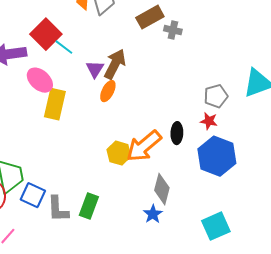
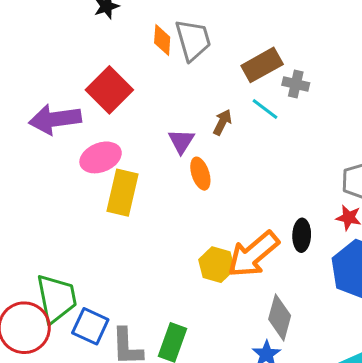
cyan line: (64, 47) -> (265, 109), moved
brown arrow: (115, 64) -> (222, 122), moved, size x0.6
pink ellipse: (40, 80) -> (101, 157), turned -64
orange ellipse: (108, 91) -> (200, 174), turned -45

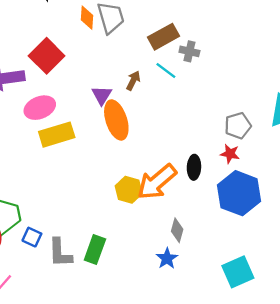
orange ellipse: (200, 174) -> (116, 120), size x1.6
yellow rectangle: (123, 193) -> (57, 135), turned 60
gray diamond: (280, 317) -> (177, 230), size x0.7
blue square: (90, 326) -> (32, 237), size x0.7

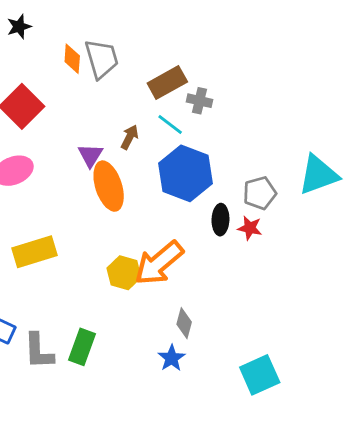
yellow rectangle: (57, 135) -> (34, 252), moved
black ellipse: (194, 167) -> (220, 220), moved
blue hexagon: (239, 193) -> (186, 173), moved

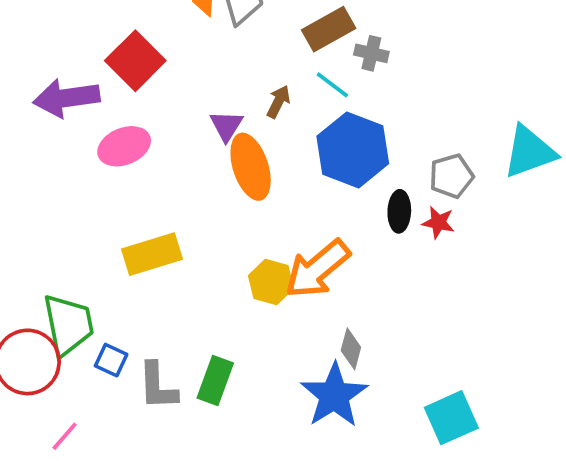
blue star: (172, 358) -> (334, 395), size x1.8

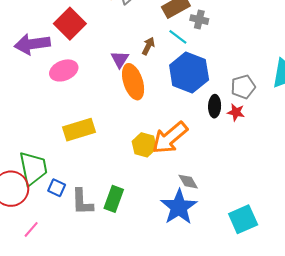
gray diamond: (351, 349) -> (188, 182), turned -45

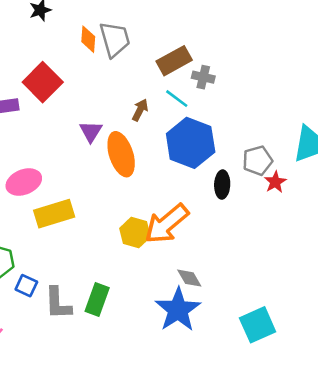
purple triangle: (120, 59) -> (91, 131), moved
pink ellipse: (64, 70) -> (24, 182), moved
red star: (236, 112) -> (275, 182), moved, turned 30

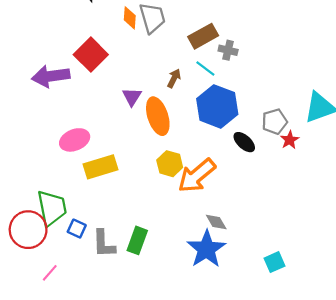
black ellipse: (222, 185) -> (244, 142), turned -50
yellow hexagon: (135, 233) -> (170, 164), moved
cyan square: (258, 325) -> (275, 262), size x0.7

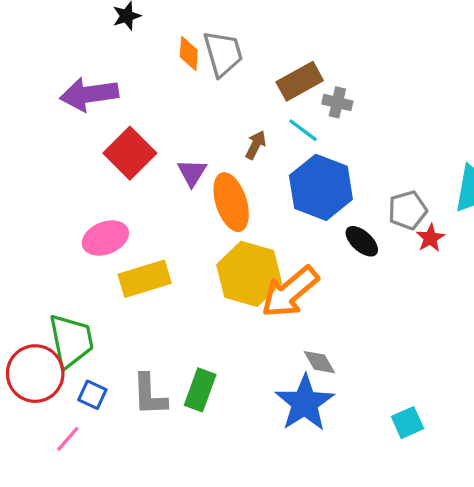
red square: (91, 55) -> (130, 153), moved
purple arrow: (51, 76) -> (89, 94), moved
yellow hexagon: (170, 164) -> (249, 274), size x1.6
blue square: (77, 229) -> (92, 395), moved

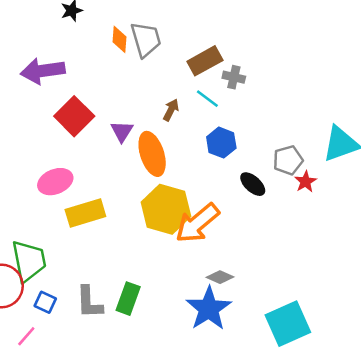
blue hexagon: (321, 187) -> (221, 143), size x0.6
gray diamond: (319, 362) -> (220, 277), turned -36
cyan square: (408, 423) -> (288, 324), size x1.8

